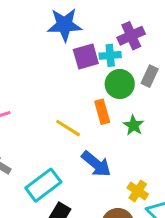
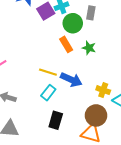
yellow line: (68, 128) -> (48, 72), moved
cyan rectangle: (43, 185) -> (48, 93), moved, size x0.7

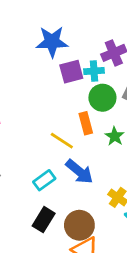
yellow line: (48, 72) -> (62, 141), moved
brown circle: (96, 115) -> (79, 225), moved

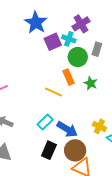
blue star: (52, 42) -> (36, 23), turned -30
cyan cross: (94, 71) -> (69, 39), turned 32
blue arrow: (79, 172) -> (67, 129), moved

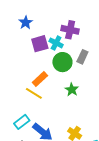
blue star: (36, 23) -> (26, 23), size x0.6
purple cross: (81, 24) -> (70, 30), turned 36
orange rectangle: (69, 77) -> (40, 79), moved, turned 63

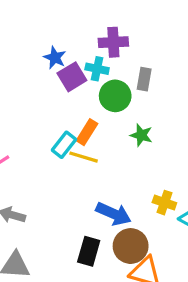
blue star: (26, 23) -> (55, 58), moved
cyan rectangle: (22, 122) -> (64, 145), moved

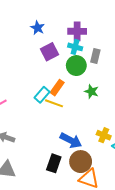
blue star: (55, 58) -> (38, 28), moved
cyan cross: (97, 69) -> (75, 47), moved

